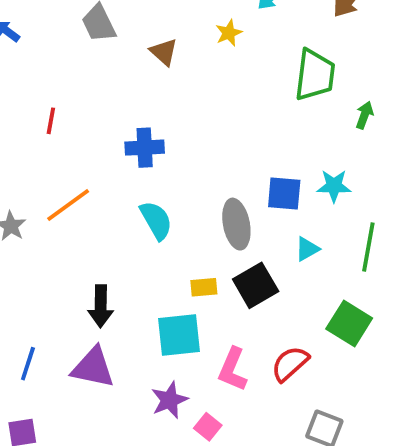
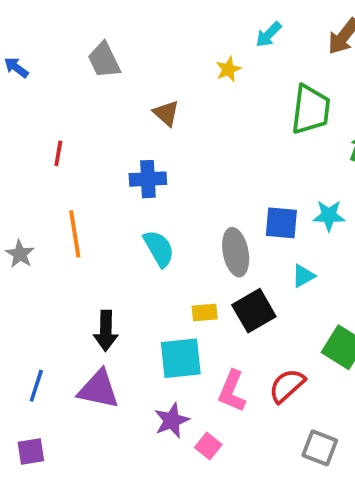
brown triangle: (164, 52) -> (166, 113), moved
orange line: (68, 205) -> (75, 234), turned -63

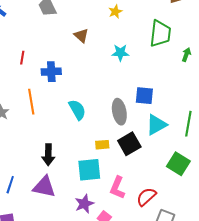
blue cross: (148, 179) -> (51, 72), moved
cyan star: (329, 216) -> (120, 53), moved
cyan triangle: (303, 276) -> (156, 125), size x1.6
red semicircle: (287, 386) -> (146, 197), moved

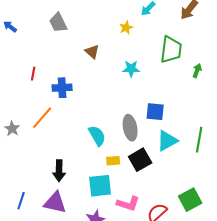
orange line: (31, 102) -> (42, 118), turned 50
cyan semicircle: (77, 110) -> (97, 136), moved
green square: (178, 164) -> (190, 200), moved, turned 30
pink L-shape: (117, 188) -> (128, 204), turned -95

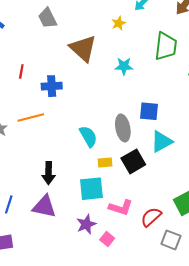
brown triangle: (92, 52) -> (83, 48), size x1.8
orange line: (42, 118) -> (31, 118), turned 35

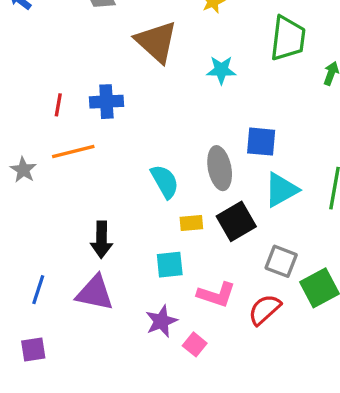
red line: (21, 71) -> (58, 105), moved
cyan square: (91, 189) -> (170, 265), size x0.7
gray square: (171, 240) -> (281, 261), moved

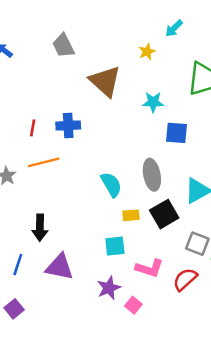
blue square: (261, 142) -> (176, 133), moved
black arrow: (101, 240) -> (40, 228), moved
purple square: (33, 349) -> (14, 309), turned -30

